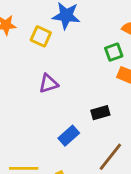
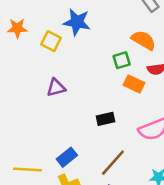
blue rectangle: (69, 136) -> (67, 157), moved

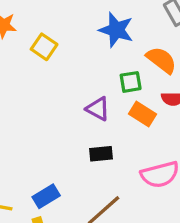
blue star: (77, 22) -> (116, 30), moved
purple triangle: (56, 88) -> (98, 109), moved, turned 36

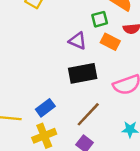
black rectangle: (101, 154) -> (83, 73), size x1.6

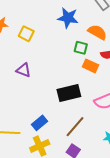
green square: (100, 19) -> (81, 48), turned 32
purple triangle: (78, 41) -> (24, 70), moved

